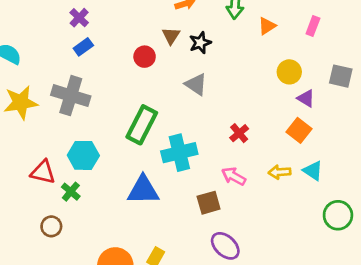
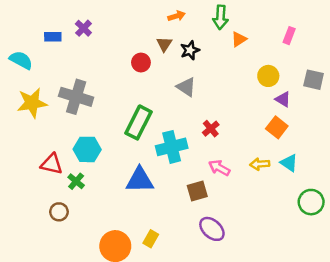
orange triangle: (267, 26) -> (239, 39), moved
blue rectangle: (83, 47) -> (53, 37), moved, turned 35
red cross: (239, 133) -> (211, 129), moved

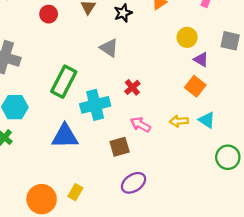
black star: (190, 50) -> (123, 13), moved
red circle: (141, 63) -> (49, 14), moved
purple ellipse: (212, 229) -> (134, 183), turned -75

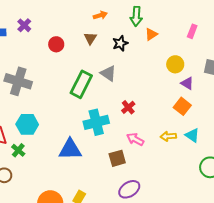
green rectangle: (64, 82) -> (81, 84), moved

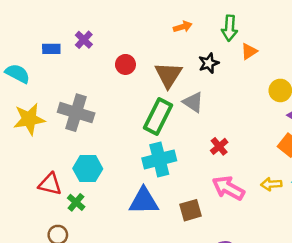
brown triangle: (90, 38) -> (168, 75), moved, size x1.6
cyan cross: (96, 122) -> (159, 159), moved
pink arrow: (135, 139) -> (228, 188), size x1.4
brown square: (117, 158) -> (191, 210), moved

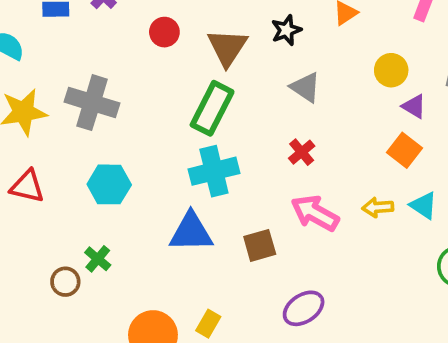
gray triangle: (193, 102) -> (305, 87), moved
red triangle: (50, 184) -> (27, 186), moved
green cross: (76, 202) -> (98, 259), moved

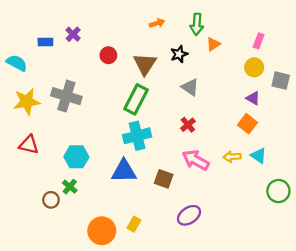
yellow circle: (391, 70) -> (254, 67), moved
cyan hexagon: (109, 184) -> (76, 157), moved
brown square: (260, 245) -> (164, 179), turned 36

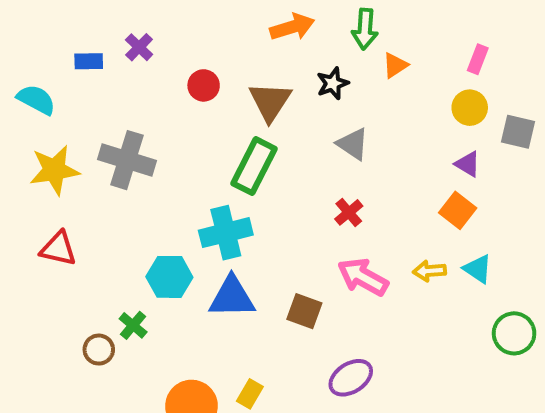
orange arrow: (157, 23) -> (292, 27), size x1.5
cyan cross: (137, 136) -> (226, 233), moved
cyan hexagon: (76, 157) -> (169, 277), moved

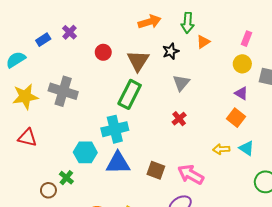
blue rectangle: (89, 61) -> (43, 40), turned -32
cyan semicircle: (36, 100) -> (16, 60), turned -60
gray triangle: (353, 144) -> (181, 83), turned 36
pink arrow: (363, 277) -> (191, 175), moved

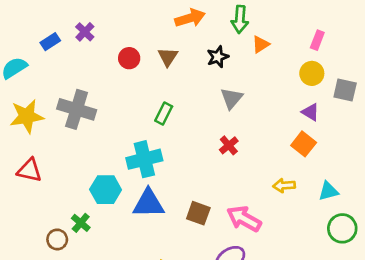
brown triangle: (138, 61) -> (168, 57), moved, size x0.7
green rectangle: (130, 94) -> (164, 114), size x0.6
cyan triangle: (247, 148) -> (328, 191), moved, turned -49

